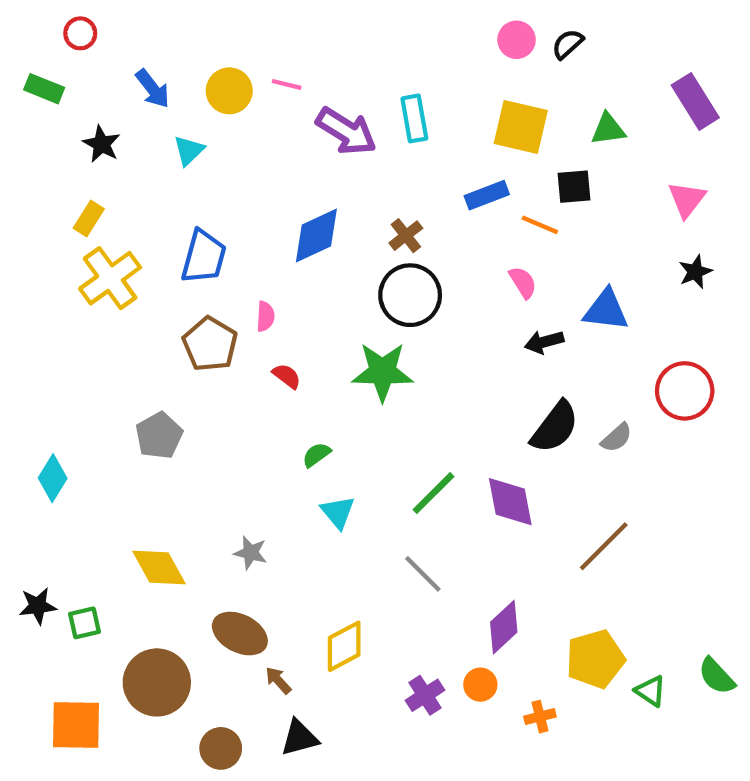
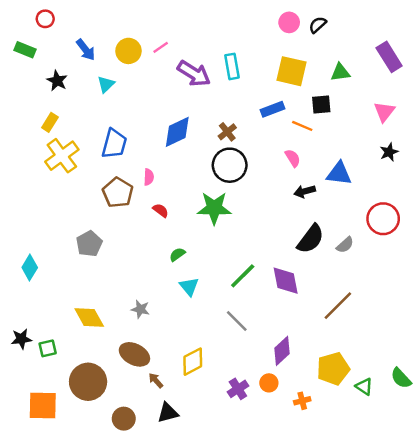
pink line: (287, 84) -> (161, 47), turned -49

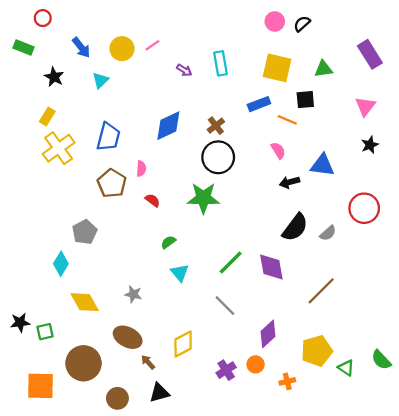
purple arrow: (194, 74) -> (184, 70), size x0.5
cyan diamond: (30, 268) -> (61, 264), moved

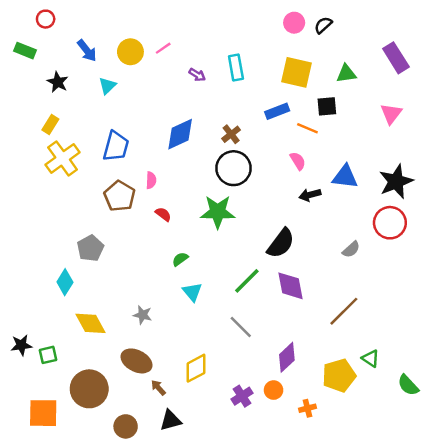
black star: (370, 145) -> (396, 182), moved, size x1.8
black semicircle: (295, 227) -> (281, 243), moved
green triangle: (346, 368) -> (371, 359), moved

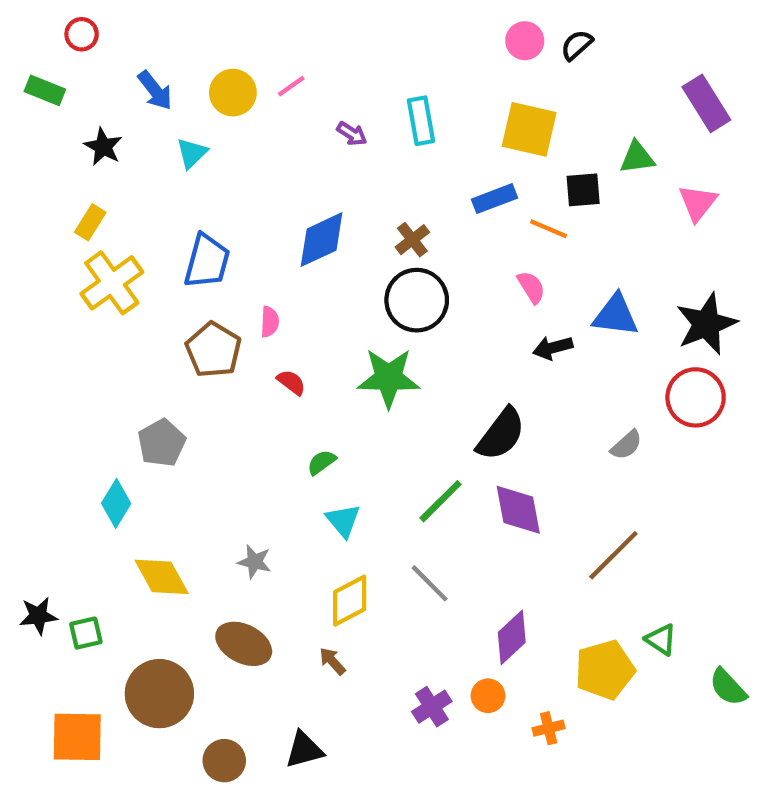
green triangle: (346, 74) -> (637, 157), moved
yellow diamond: (196, 368) -> (350, 601), moved
brown arrow: (158, 388) -> (332, 661), moved

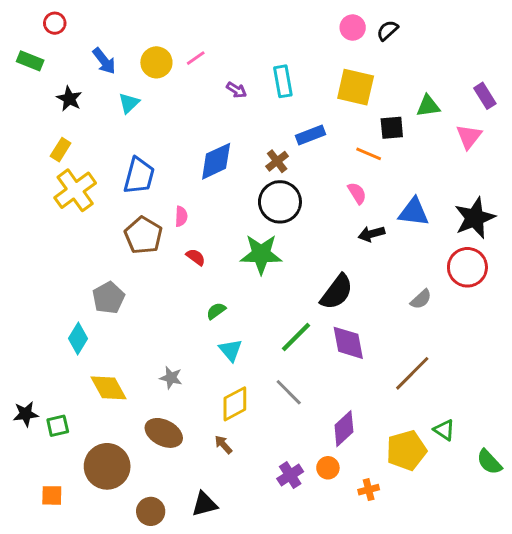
purple rectangle: (706, 103) -> (485, 96), moved, size x0.7
blue rectangle: (494, 199) -> (310, 135), moved
orange square: (77, 737) -> (52, 495), size x0.6

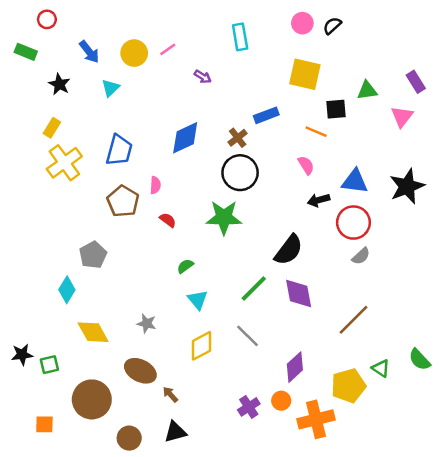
cyan rectangle: (283, 81) -> (240, 37), moved
red circle: (467, 267) -> (353, 223), moved
brown arrow: (223, 445) -> (170, 394), moved
green semicircle: (489, 462) -> (419, 360), moved
orange cross: (369, 490) -> (316, 419), size x2.0

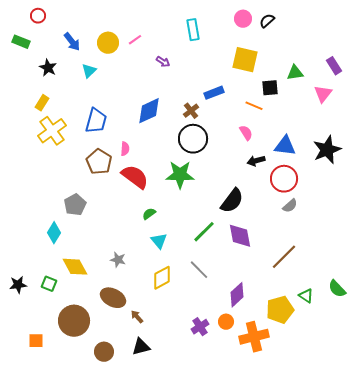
red semicircle: (168, 220) -> (135, 177), size x2.0
green square: (49, 365) -> (49, 284), moved, turned 35

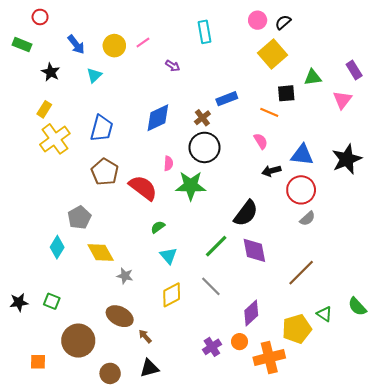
yellow square: (245, 60) -> (272, 54), moved, turned 36
pink semicircle: (125, 149) -> (168, 163), moved
yellow diamond: (75, 267) -> (101, 252), moved

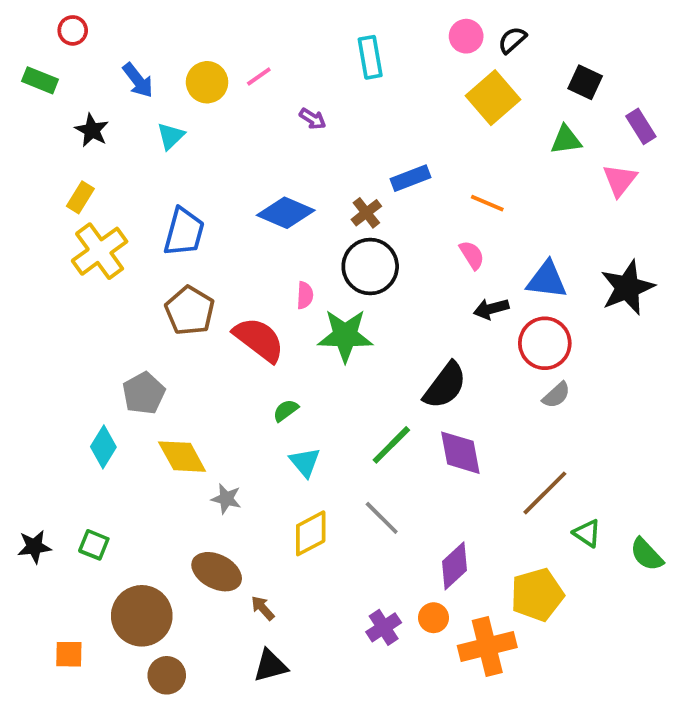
black square: (286, 93) -> (585, 82), moved, turned 30
blue diamond: (158, 118) -> (286, 213), turned 48
green triangle: (324, 314) -> (587, 533), moved
brown circle: (110, 373) -> (167, 675), moved

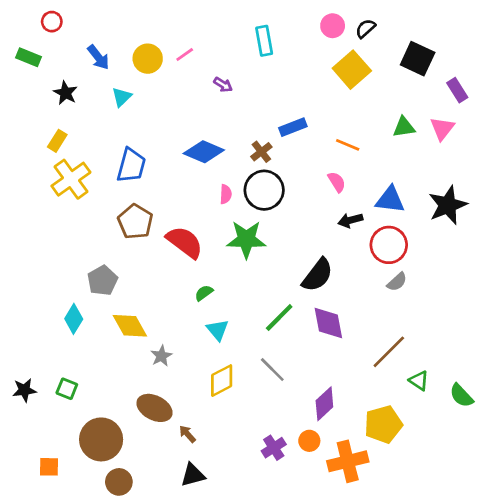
black square: (585, 82) -> (418, 59), size x1.4
green triangle: (566, 140) -> (404, 127), moved
pink semicircle: (305, 295) -> (226, 194), moved
gray star: (226, 499) -> (161, 356), turned 30

